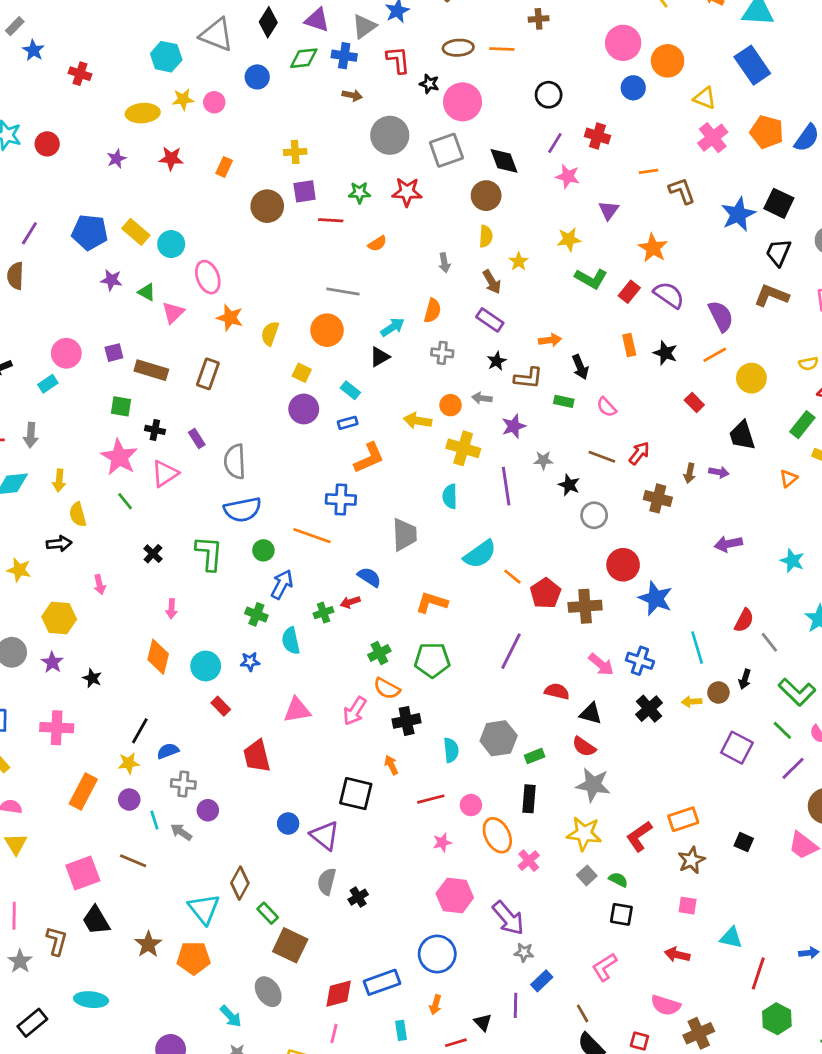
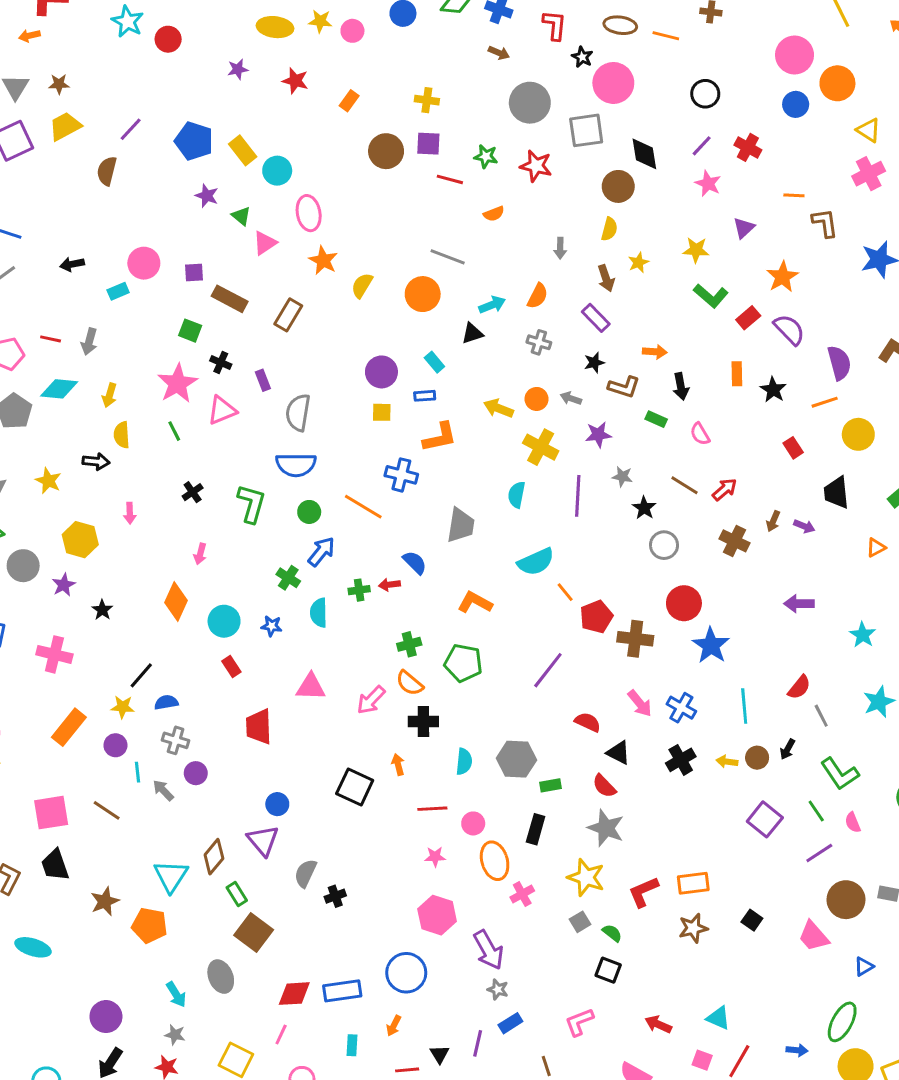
yellow square: (302, 373) -> (382, 412), moved, turned -36
purple triangle: (325, 836) -> (263, 840), moved
pink square: (688, 906) -> (702, 1060), moved

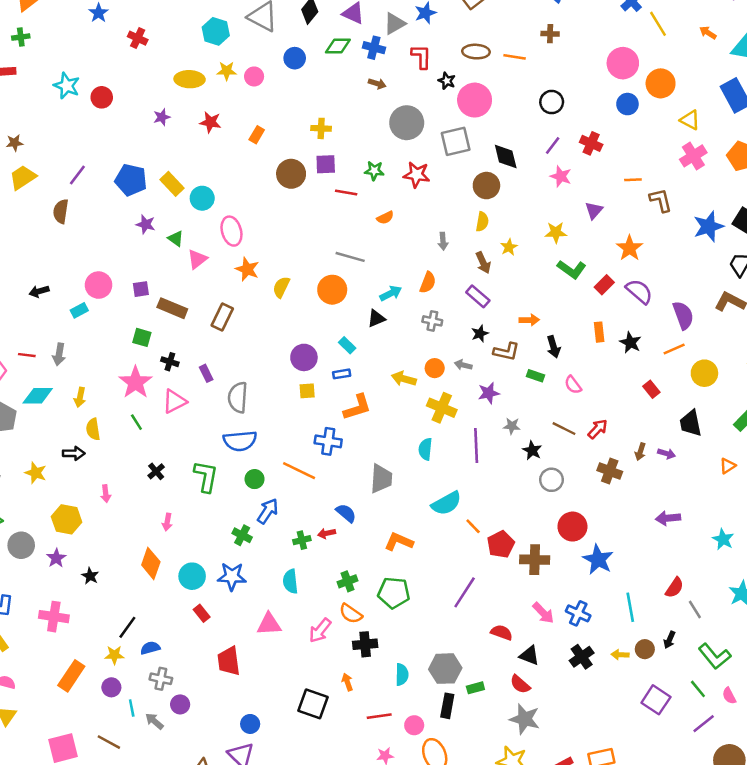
cyan semicircle: (319, 613) -> (290, 581), moved
blue star: (272, 626) -> (232, 577), size x1.6
black rectangle: (536, 829) -> (447, 706), moved

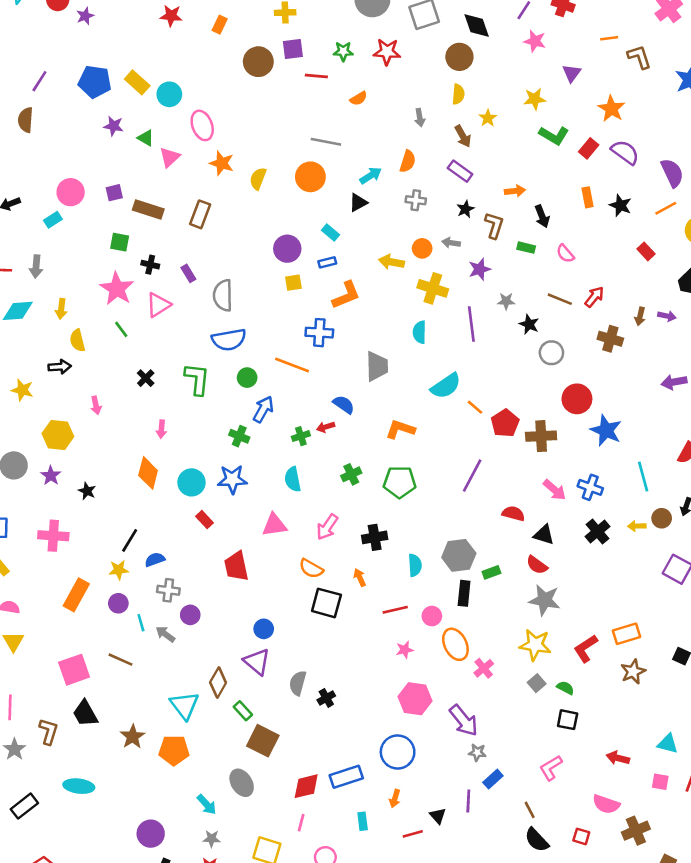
purple star: (162, 117) -> (85, 16), moved
brown L-shape: (506, 352) -> (494, 225), turned -80
orange semicircle: (351, 614) -> (311, 569), moved

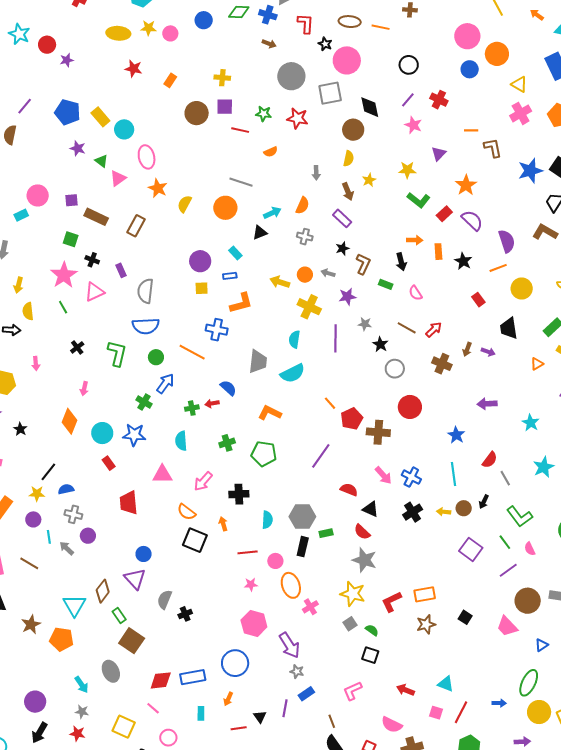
orange arrow: (515, 191) -> (415, 240), moved
cyan semicircle: (446, 386) -> (293, 373), moved
blue star: (606, 430) -> (456, 435), moved, size x0.7
pink line: (301, 823) -> (153, 708), turned -72

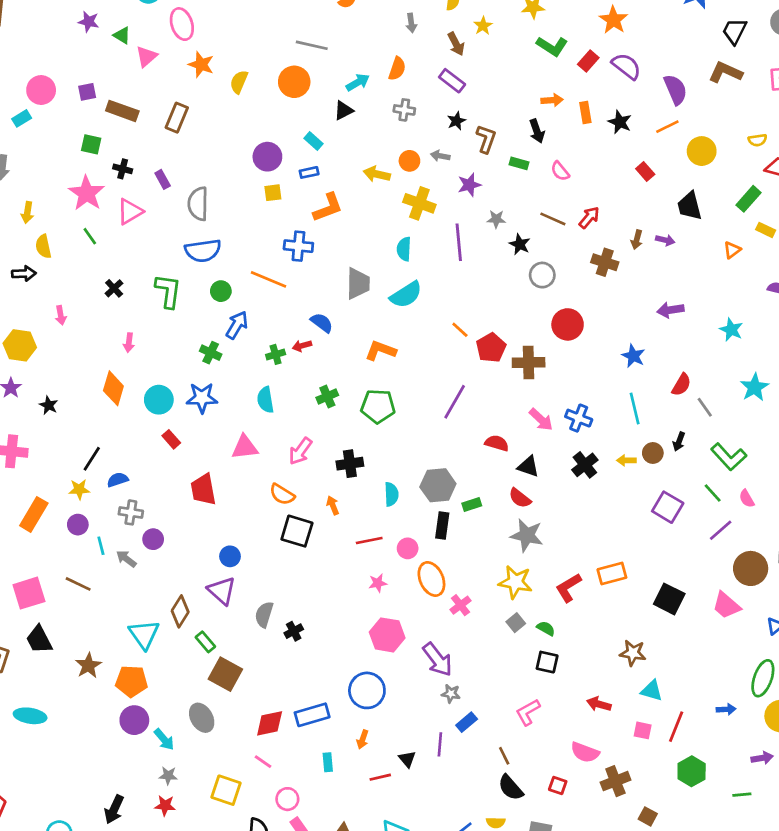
black square: (465, 617) -> (669, 599), size x1.6
brown star: (426, 624) -> (633, 653), moved, turned 30
purple circle: (35, 702) -> (134, 720), moved

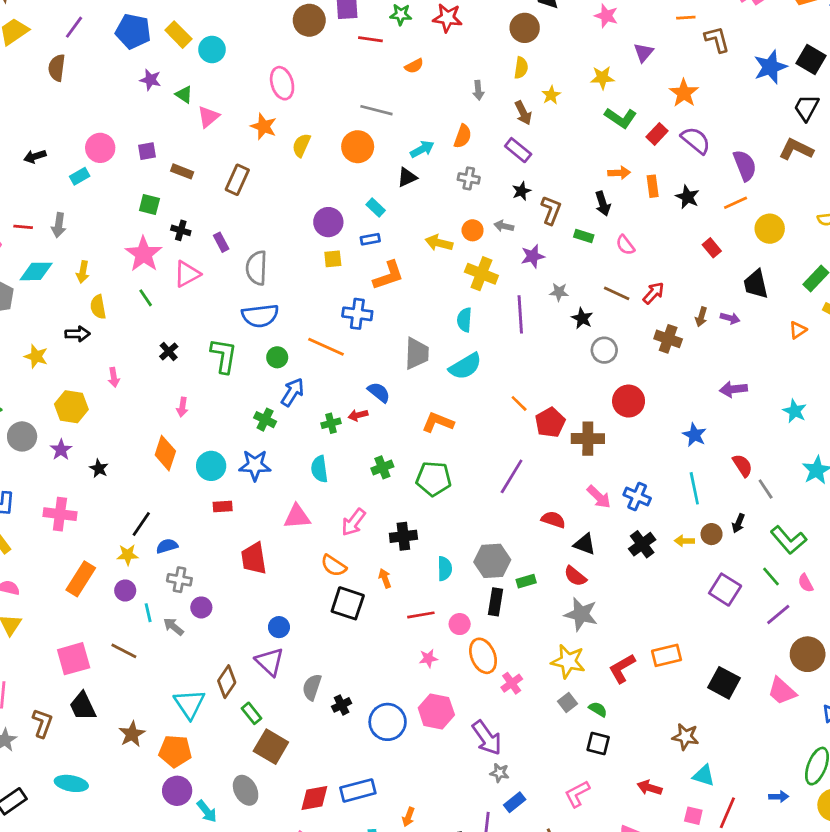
pink ellipse: (182, 24) -> (282, 83), moved
brown rectangle: (122, 111) -> (182, 171), size x0.7
red semicircle: (681, 385) -> (743, 466), turned -65
red rectangle: (171, 439) -> (223, 506), turned -54
blue circle: (367, 690) -> (388, 722), moved

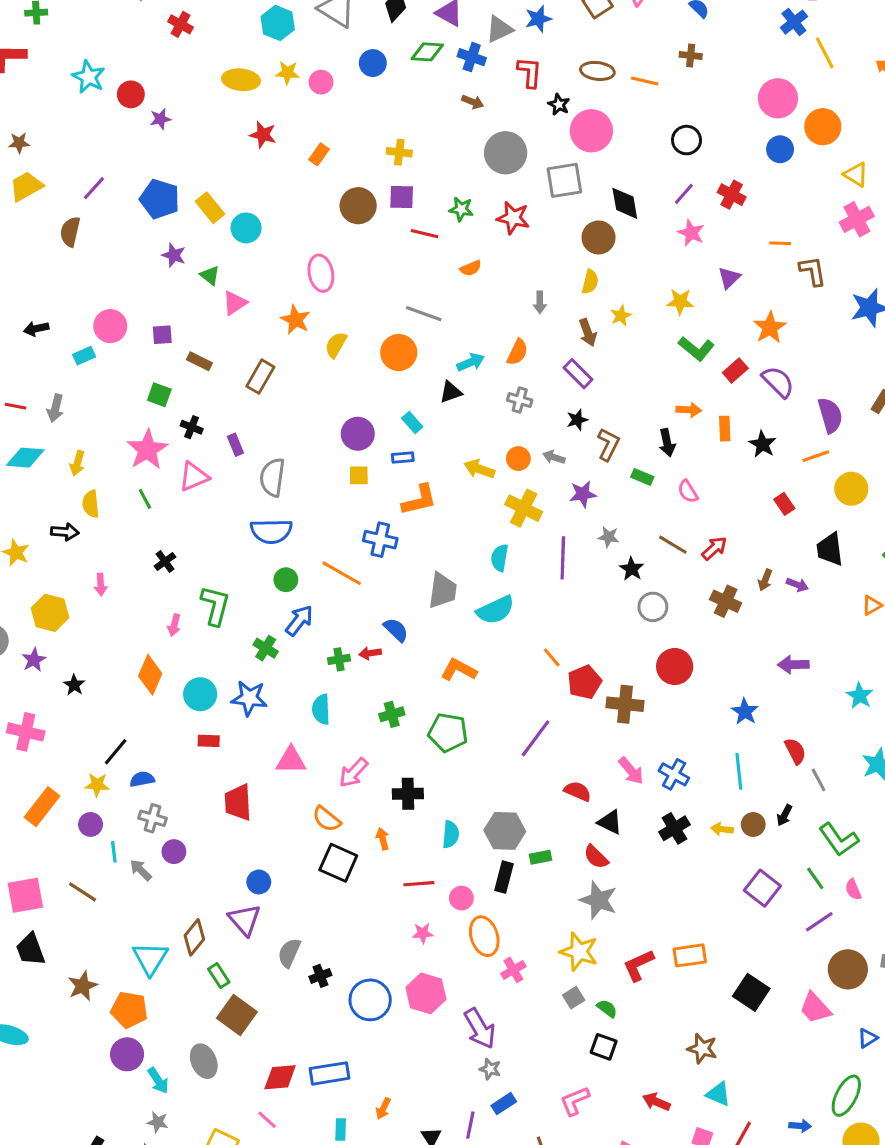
green L-shape: (224, 356) -> (215, 606), moved

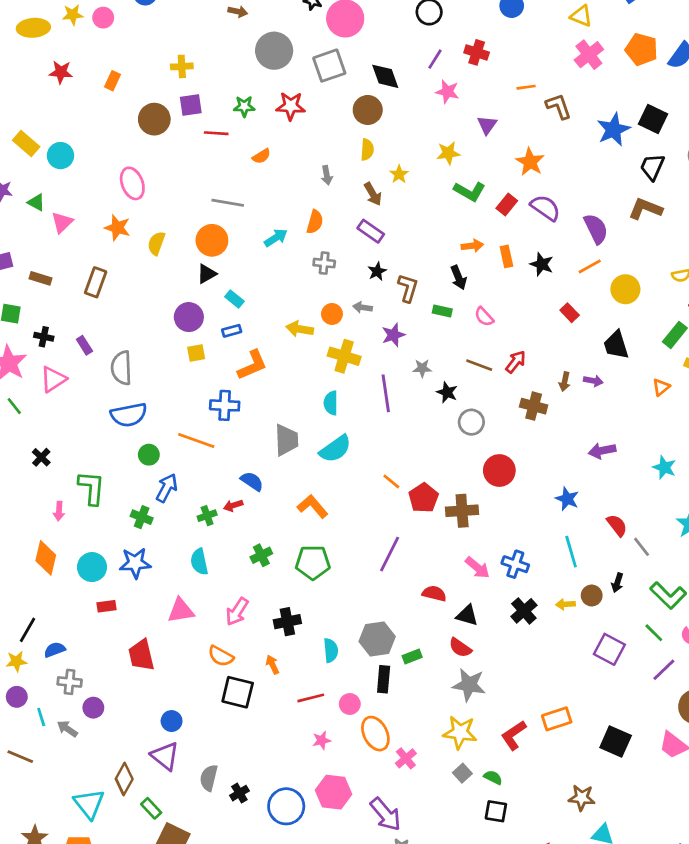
black triangle: (451, 392) -> (207, 274), moved
orange L-shape: (459, 670) -> (313, 506), turned 32

